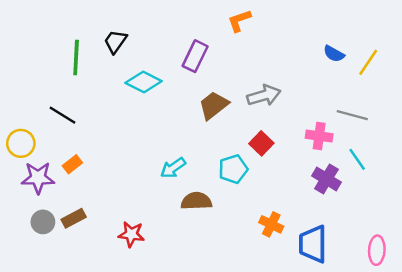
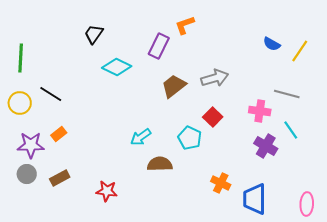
orange L-shape: (239, 21) -> (185, 25), moved
green line: (76, 57) -> (21, 58), moved
yellow circle: (21, 143) -> (20, 103), moved
cyan pentagon: (233, 169) -> (190, 138), turned -30
gray circle: (43, 222) -> (27, 174), moved

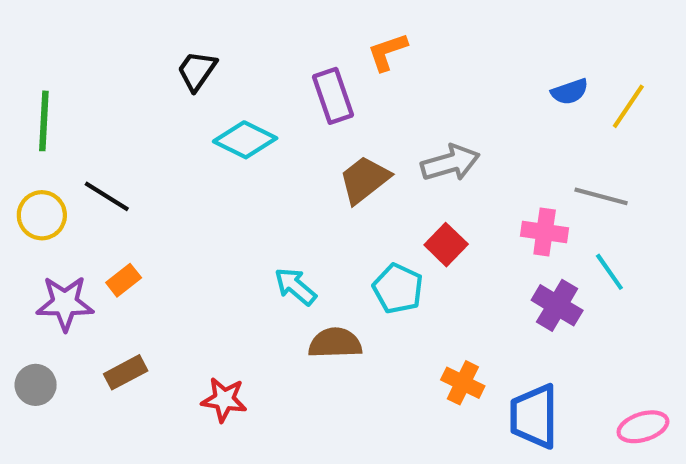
blue semicircle: (272, 44) -> (570, 92), turned -48
purple rectangle: (159, 46) -> (333, 96), turned -45
cyan arrow: (141, 137) -> (295, 286), turned 75
gray circle: (27, 174) -> (36, 385), moved
pink ellipse: (307, 204) -> (643, 427), turned 70

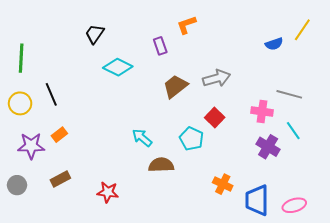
purple rectangle: (333, 96) -> (160, 46), size x0.7
yellow line: (628, 106) -> (302, 30), moved
black line: (107, 196) -> (51, 94), turned 35
pink ellipse: (643, 427) -> (294, 205), moved

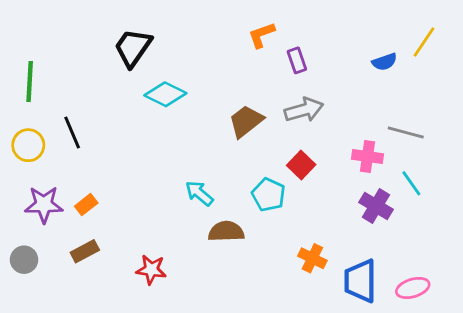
black trapezoid: (95, 34) -> (133, 48), size x1.4
purple rectangle: (160, 46) -> (297, 60), moved
orange rectangle: (59, 135) -> (86, 205), moved

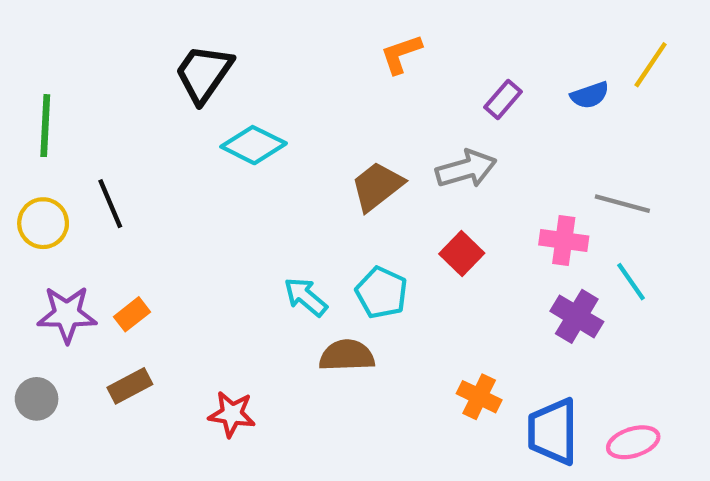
purple rectangle: (297, 60) -> (503, 99), moved, turned 60
cyan pentagon: (269, 195) -> (382, 293), moved

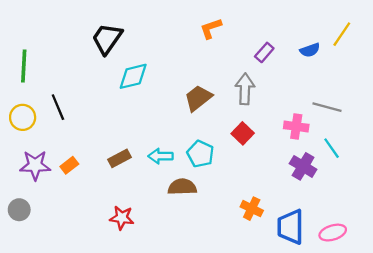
cyan diamond: (254, 145) -> (133, 76), turned -40
gray arrow: (466, 169) -> (245, 89), turned -72
cyan arrow: (306, 297) -> (161, 156), turned -40
brown rectangle: (130, 386) -> (119, 158), moved

